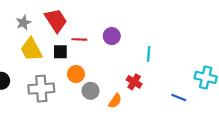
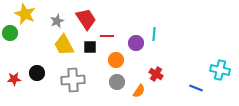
purple circle: (112, 36) -> (136, 43), moved
cyan line: (149, 54) -> (154, 34), moved
orange circle: (76, 74) -> (116, 60), moved

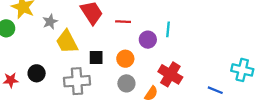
gray star: (57, 21) -> (50, 22), moved
red line: (107, 36) -> (123, 22), moved
black square: (90, 47) -> (96, 58), moved
red cross: (156, 74) -> (170, 74), size x1.5

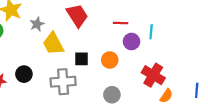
red line: (123, 22) -> (121, 23), moved
gray circle: (126, 83) -> (112, 95), moved
blue line: (215, 90) -> (197, 90), turned 72
orange semicircle: (151, 94) -> (166, 96), moved

